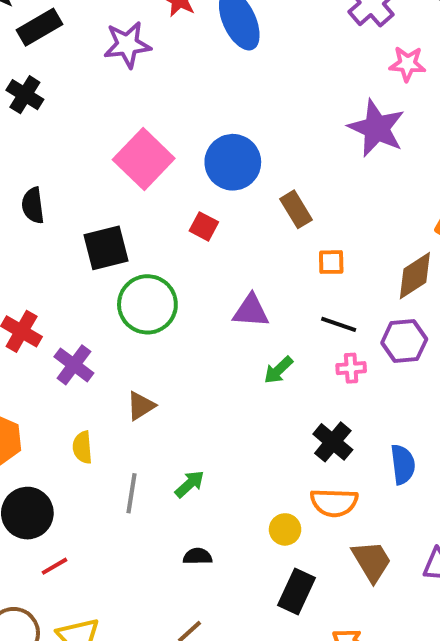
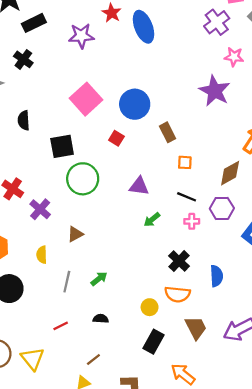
red line: (54, 566) -> (61, 326), moved

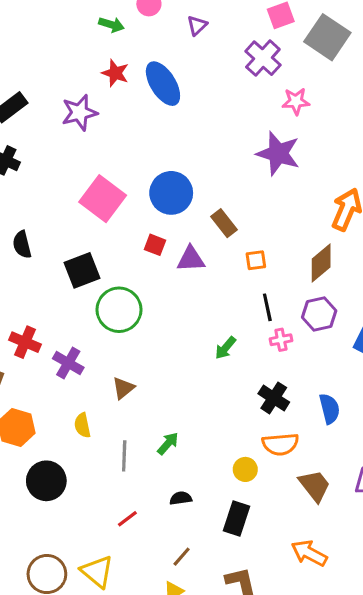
purple triangle: (139, 186) -> (191, 259), moved
black line: (187, 197) -> (267, 307), turned 66
black rectangle: (154, 342) -> (237, 518), moved

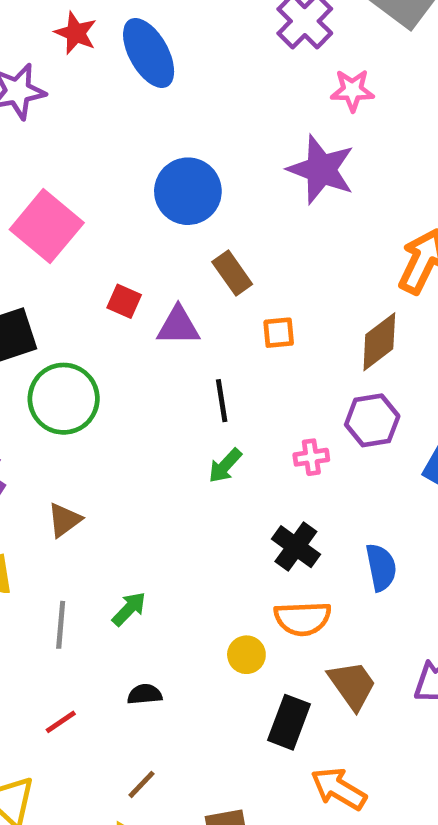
blue circle: (171, 193) -> (188, 191), moved
black line: (267, 307) -> (222, 401), moved
black rectangle: (237, 518) -> (289, 722), moved

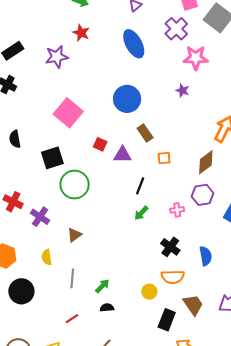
blue ellipse: (149, 53) -> (134, 44), moved
pink star: (352, 90) -> (196, 58), size x1.4
purple star: (321, 170) -> (182, 90), size x0.5
black line: (222, 401) -> (140, 186), turned 30
green arrow: (129, 609) -> (102, 286), moved

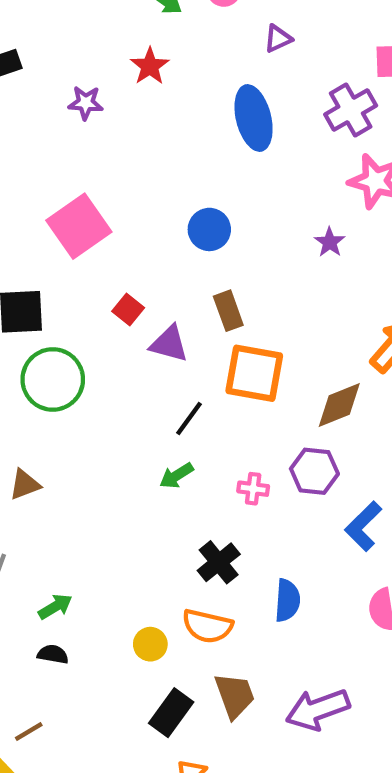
purple star: (57, 57) -> (86, 103), size x0.7
blue circle: (127, 99) -> (209, 229), size x0.7
orange square: (164, 158) -> (254, 373), size x2.0

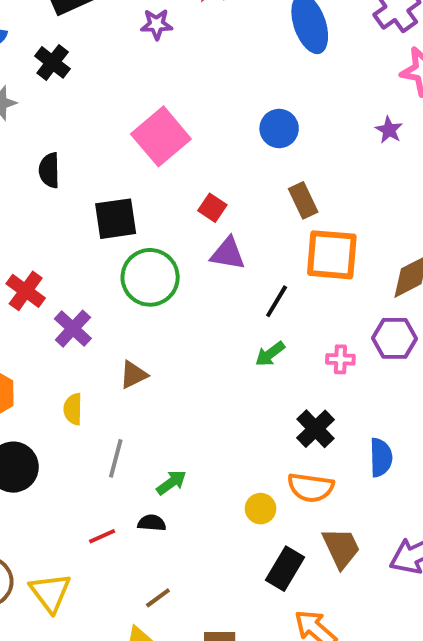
purple triangle: (169, 344) -> (228, 254), moved
black semicircle: (53, 654) -> (152, 523), moved

